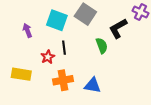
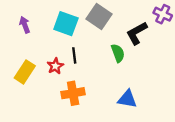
purple arrow: (27, 30) -> (25, 25), moved
yellow rectangle: (21, 74) -> (25, 72), moved, turned -66
blue triangle: (93, 85) -> (127, 99), moved

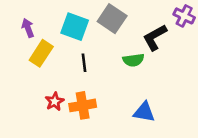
green semicircle: (118, 53) -> (133, 60), turned 102
red star: (55, 66) -> (55, 101), moved
yellow rectangle: (25, 72) -> (41, 53), moved

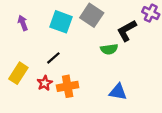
yellow rectangle: (41, 53) -> (18, 73), moved
black line: (84, 63) -> (53, 58), moved, turned 56

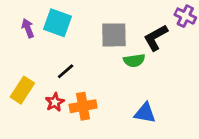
gray square: (92, 15) -> (114, 35), moved, turned -35
cyan square: (61, 22) -> (57, 23), moved

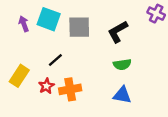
gray square: (114, 35) -> (79, 27), moved
black L-shape: (156, 38) -> (118, 32), moved
green semicircle: (134, 60) -> (122, 64), moved

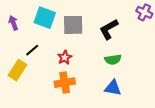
purple arrow: (24, 24) -> (13, 23), moved
black line: (55, 60) -> (32, 50), moved
red star: (46, 86) -> (65, 57), moved

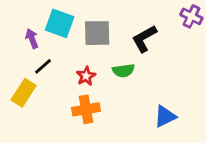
purple arrow: (13, 23) -> (32, 39), moved
green semicircle: (113, 60) -> (123, 71), moved
blue triangle: (113, 88) -> (165, 116), moved, turned -36

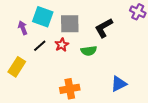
black line: (43, 66) -> (40, 46), moved
red star: (86, 76) -> (62, 45), moved
orange cross: (86, 109) -> (70, 89), moved

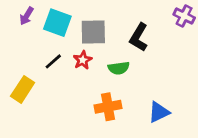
purple arrow: (23, 28) -> (27, 16), moved, turned -128
black L-shape: (104, 28) -> (139, 37), turned -30
orange cross: (70, 89) -> (108, 107), moved

